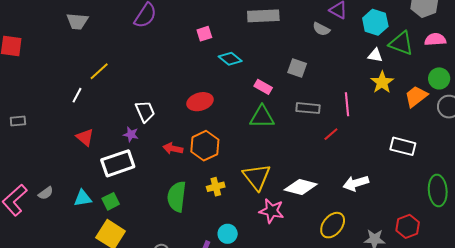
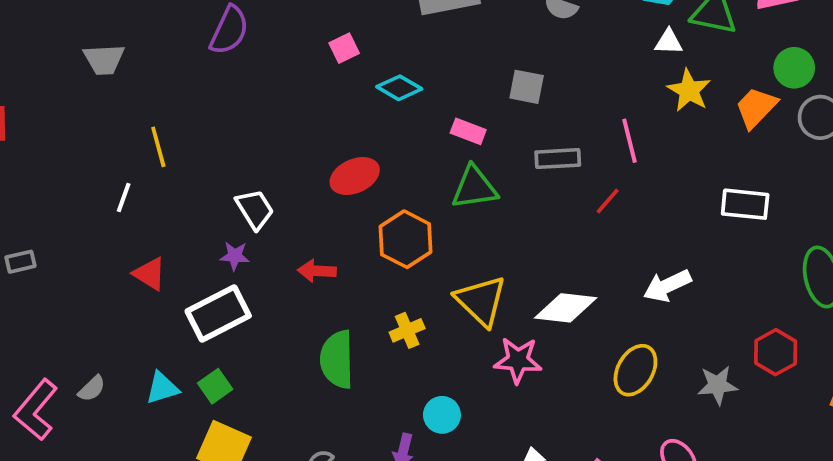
yellow line: (99, 71) -> (158, 147), turned -55
orange hexagon: (205, 146) -> (406, 239), moved

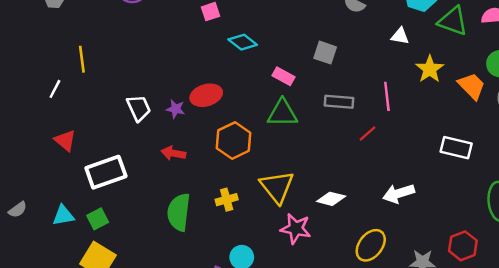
white triangle: (669, 42) -> (400, 36), moved
orange trapezoid: (756, 107) -> (472, 86), turned 84
purple star: (235, 256) -> (176, 109), moved
white diamond: (566, 308) -> (331, 199), size x0.7

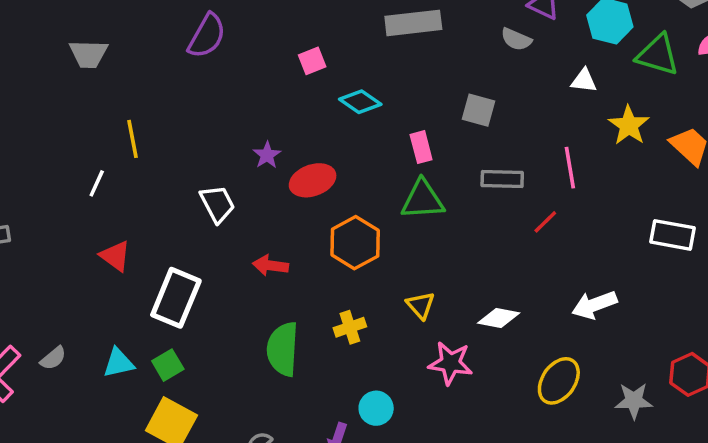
pink rectangle: (284, 76) -> (421, 147), turned 50
purple star: (176, 109) -> (267, 155), moved, turned 30
white rectangle: (106, 172) -> (176, 298), turned -45
yellow triangle: (277, 187) -> (421, 305), size x0.6

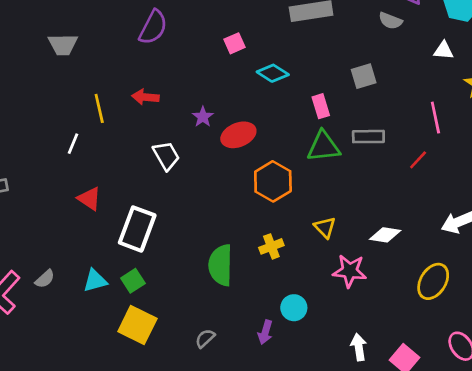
gray square: (479, 110) -> (364, 76), turned -30
gray rectangle: (502, 179) -> (368, 137), moved
red arrow: (270, 266) -> (145, 97), moved

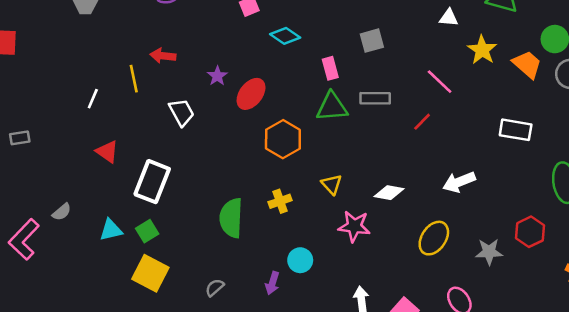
yellow line: (99, 108) -> (134, 79), moved
pink line: (435, 118) -> (440, 82), turned -36
red ellipse: (238, 135) -> (251, 94), turned -32
gray semicircle: (45, 279) -> (62, 212), moved

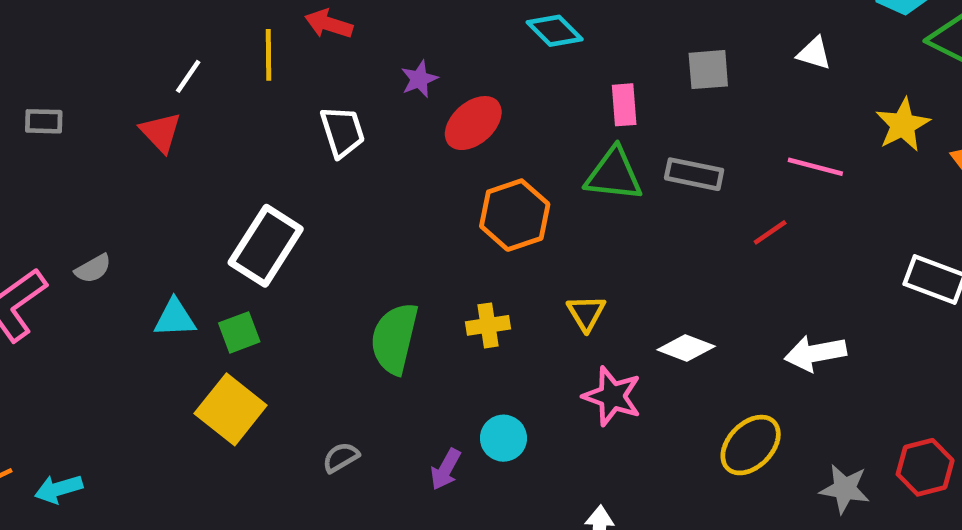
white triangle: (449, 18) -> (814, 53), moved
pink line: (440, 82) -> (815, 167), turned -40
red triangle: (107, 152) -> (161, 132), moved

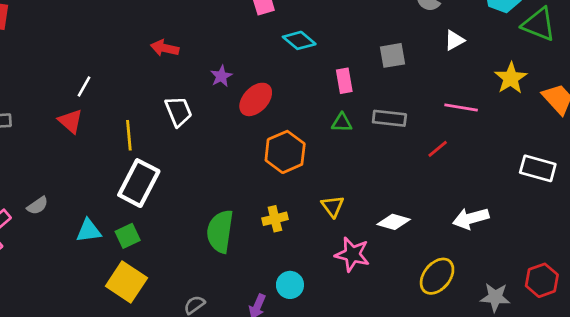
white triangle: (814, 53) -> (454, 40), turned -40
yellow line: (269, 55) -> (129, 135), moved
green triangle: (614, 174) -> (342, 123), size x0.6

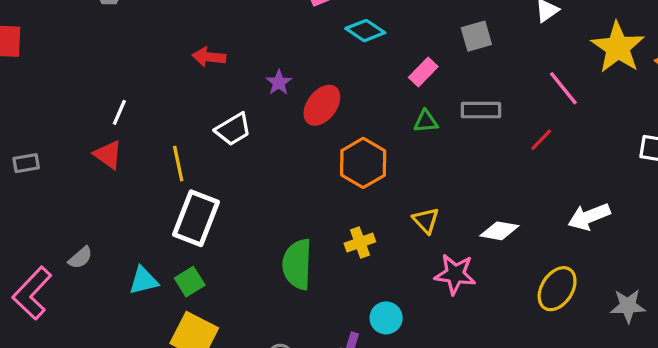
yellow star: (511, 78) -> (618, 47), size x1.4
pink rectangle: (344, 81) -> (423, 72), turned 60
pink line: (461, 108) -> (563, 88), turned 48
white trapezoid: (178, 111) -> (233, 129), turned 88

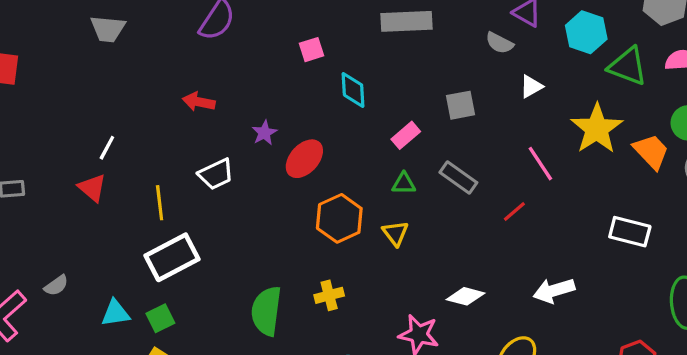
cyan diamond: (365, 31) -> (353, 90), turned 48
gray rectangle: (481, 110) -> (458, 177), turned 30
white rectangle: (196, 218) -> (172, 257), turned 36
yellow triangle: (426, 220) -> (395, 233), moved

